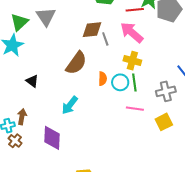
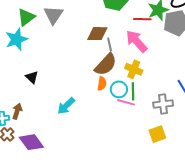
brown semicircle: (76, 63) -> (106, 65), moved
pink line: (135, 109) -> (126, 102), moved
purple diamond: (52, 138) -> (31, 142), moved, turned -45

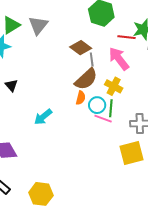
brown diamond: (97, 34) -> (81, 48), turned 30
yellow square: (157, 134) -> (131, 153), size x1.4

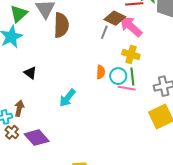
brown diamond: (81, 48) -> (115, 18), moved
gray line: (92, 60) -> (104, 32), turned 40
brown semicircle: (86, 79) -> (61, 25), moved, turned -35

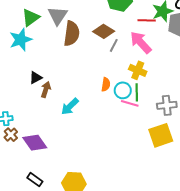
brown diamond: (115, 18) -> (104, 31), moved
black triangle: (30, 73) -> (36, 78), turned 48
brown arrow: (19, 108) -> (46, 90), moved

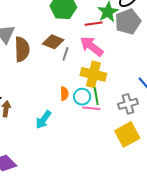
yellow cross: (138, 70) -> (93, 74), size x1.4
cyan arrow: (70, 107) -> (43, 120), moved

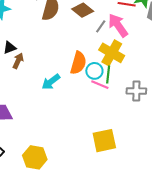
gray line: (65, 54) -> (101, 26), moved
orange semicircle: (64, 94) -> (78, 63), size x1.6
yellow square: (127, 134) -> (104, 141), moved

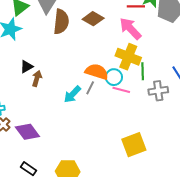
gray line: (101, 26) -> (90, 88), moved
orange semicircle: (78, 63) -> (97, 72), turned -80
green line: (108, 75) -> (143, 71), moved

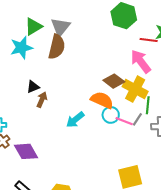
brown diamond: (93, 19) -> (114, 81), moved
brown semicircle: (61, 22) -> (57, 47), moved
cyan circle: (114, 77) -> (111, 115), moved
gray line: (90, 88) -> (137, 119), moved

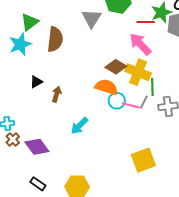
gray triangle: (60, 27) -> (92, 18), moved
brown arrow: (42, 100) -> (57, 94), moved
cyan arrow: (75, 120) -> (79, 126), moved

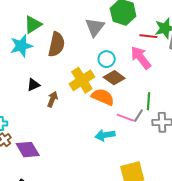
yellow cross: (138, 72) -> (82, 80), moved, turned 30
cyan circle: (117, 101) -> (107, 59), moved
cyan arrow: (79, 126) -> (105, 135), moved, turned 30

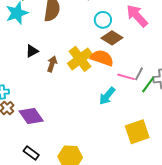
yellow cross: (82, 80) -> (80, 59), moved
green line: (149, 101) -> (148, 85), moved, turned 36
cyan arrow: (105, 135) -> (107, 96), turned -36

